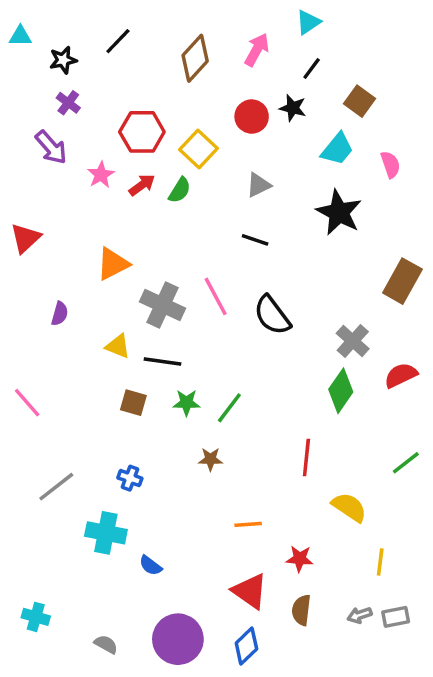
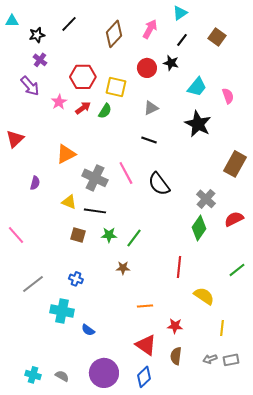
brown square: (360, 101) -> (217, 37), moved
yellow square: (198, 149) -> (116, 87), turned -30
cyan cross: (36, 617) -> (33, 375), moved

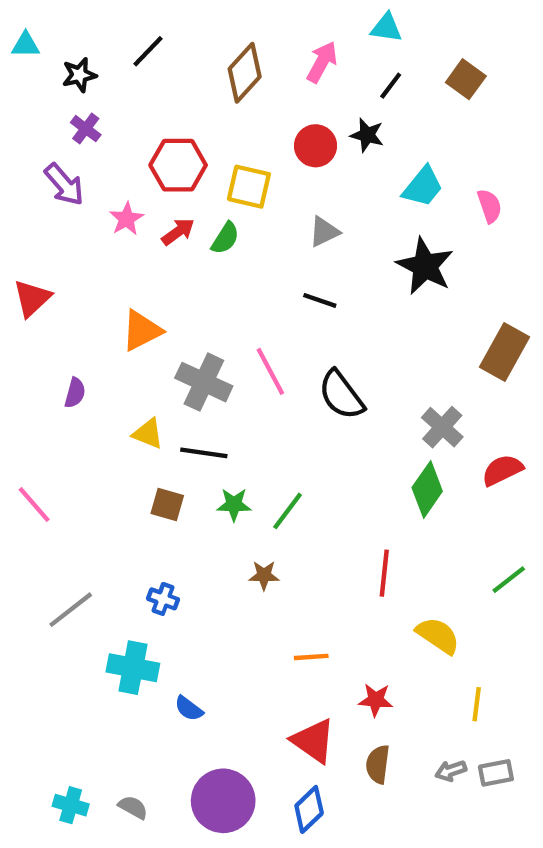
cyan triangle: (180, 13) -> (386, 28), turned 42

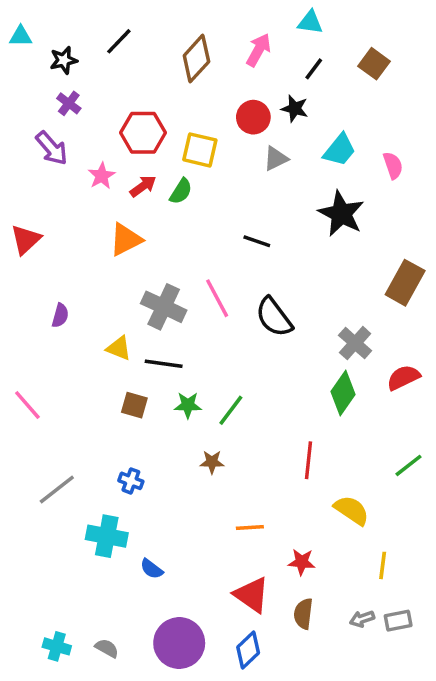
gray triangle: (324, 232) -> (276, 159), moved
orange triangle: (142, 330) -> (126, 240), moved

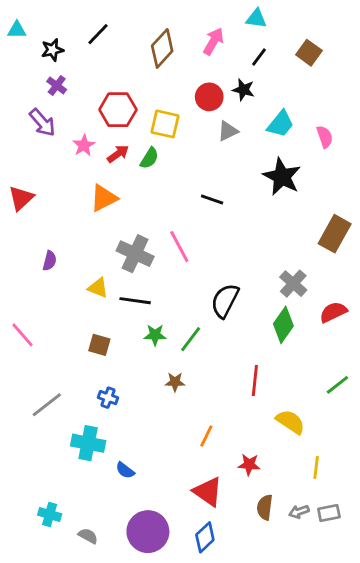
black semicircle: (274, 317) -> (225, 301), moved, turned 64
brown square: (134, 405) -> (99, 345), moved
orange line: (250, 527) -> (206, 436), turned -60
brown semicircle: (303, 614) -> (265, 507), moved
cyan cross: (57, 646) -> (50, 514), moved

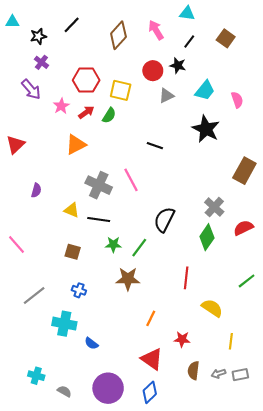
pink arrow: (213, 41) -> (156, 30), turned -60
brown star: (175, 382) -> (128, 279), size x1.6

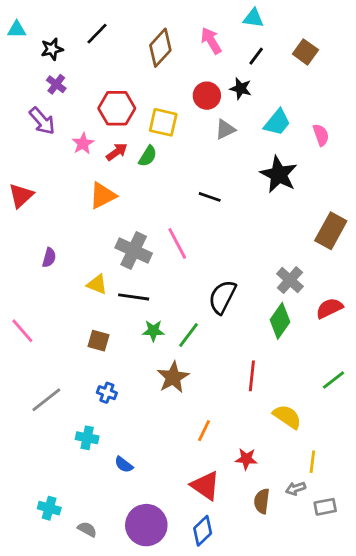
brown star: (128, 279) -> (173, 377), turned -30
cyan cross: (64, 324) -> (87, 438), size x0.7
gray arrow: (218, 374) -> (296, 488), moved

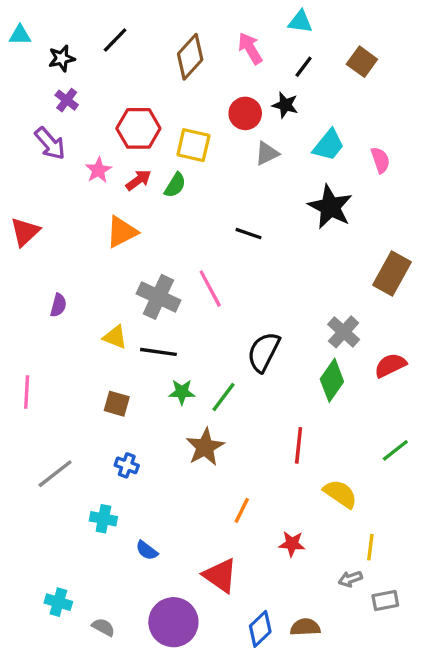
pink line: (22, 331) -> (27, 392), turned 44
red triangle: (205, 486) -> (220, 575), moved
brown semicircle: (262, 501) -> (305, 627), moved, turned 80
blue diamond: (203, 531) -> (260, 629), moved

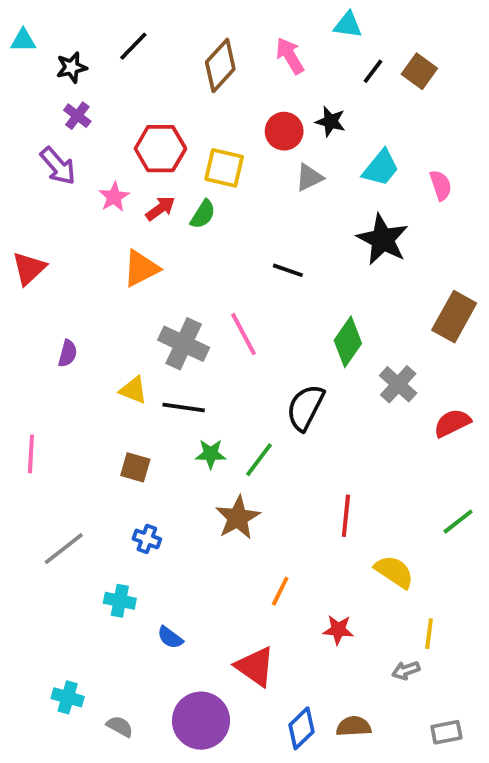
black line: (304, 67) -> (373, 71), moved
green diamond: (332, 380) -> (348, 342), moved
gray rectangle: (385, 600) -> (446, 732), moved

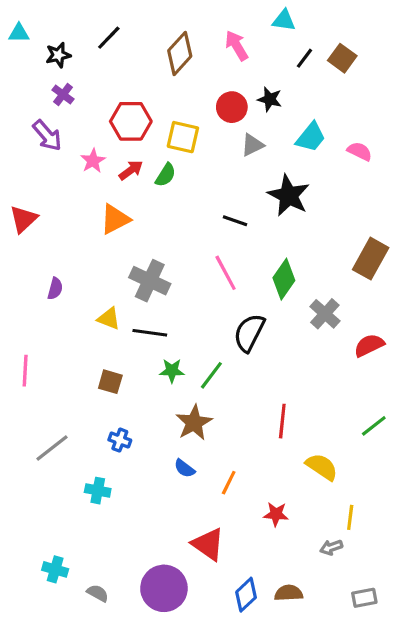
pink semicircle: (441, 185) -> (360, 151), turned -45
black star: (383, 239) -> (289, 195), moved
pink line: (244, 334) -> (226, 273), moved
blue semicircle: (170, 637) -> (184, 468), moved

